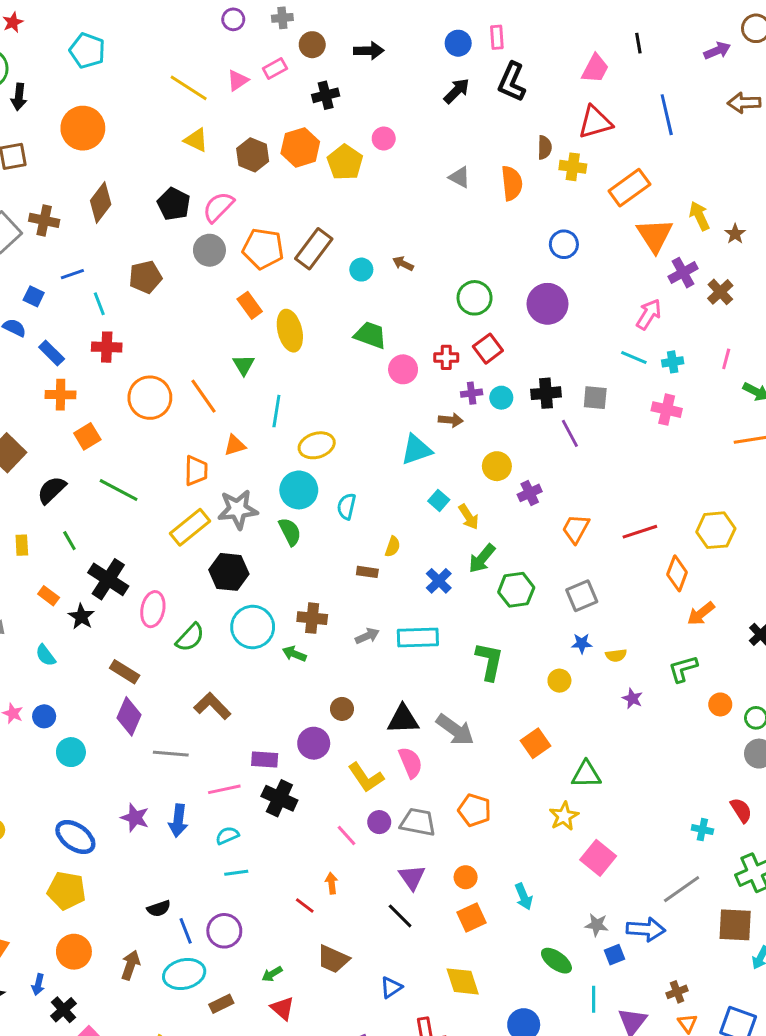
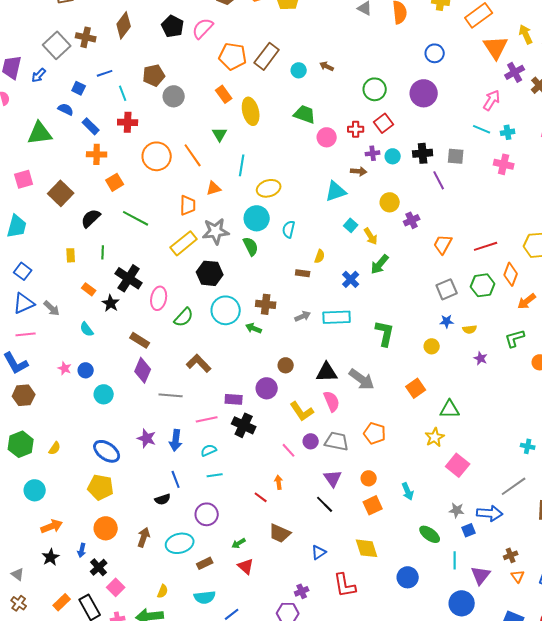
gray circle: (209, 250) -> (174, 96), moved
green line: (69, 541) -> (103, 252), turned 32
green hexagon: (516, 590) -> (483, 285), moved
blue line: (186, 931) -> (176, 479), moved

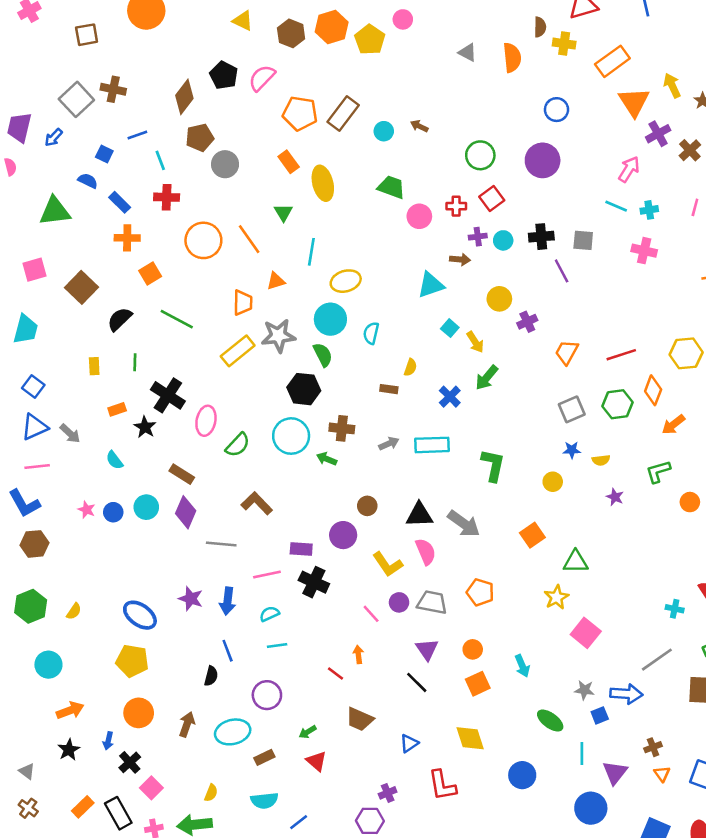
brown diamond: (124, 25) -> (184, 97), moved
black hexagon: (210, 273) -> (304, 389), moved
orange rectangle: (89, 289) -> (117, 409), turned -56
cyan circle: (104, 394) -> (146, 507), moved
black semicircle: (163, 499) -> (211, 676), turned -56

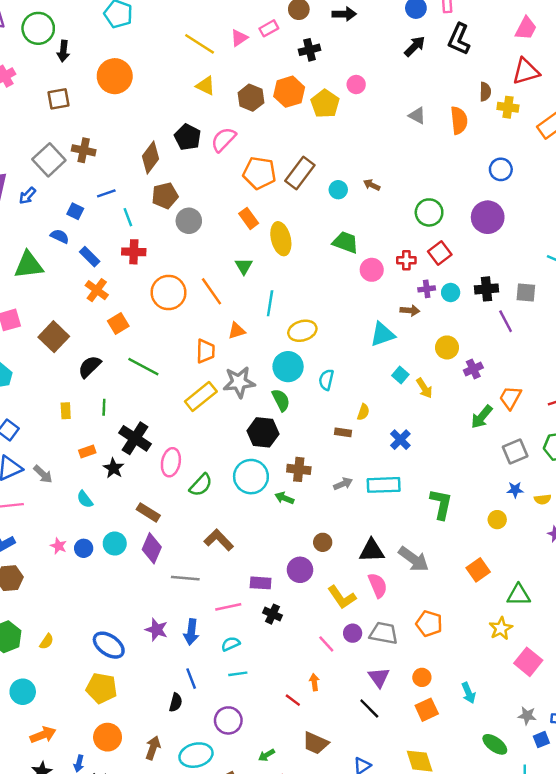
orange cross: (127, 238) -> (97, 290), turned 35
green arrow: (487, 378) -> (482, 417), moved
black cross: (314, 582) -> (272, 614), size x0.7

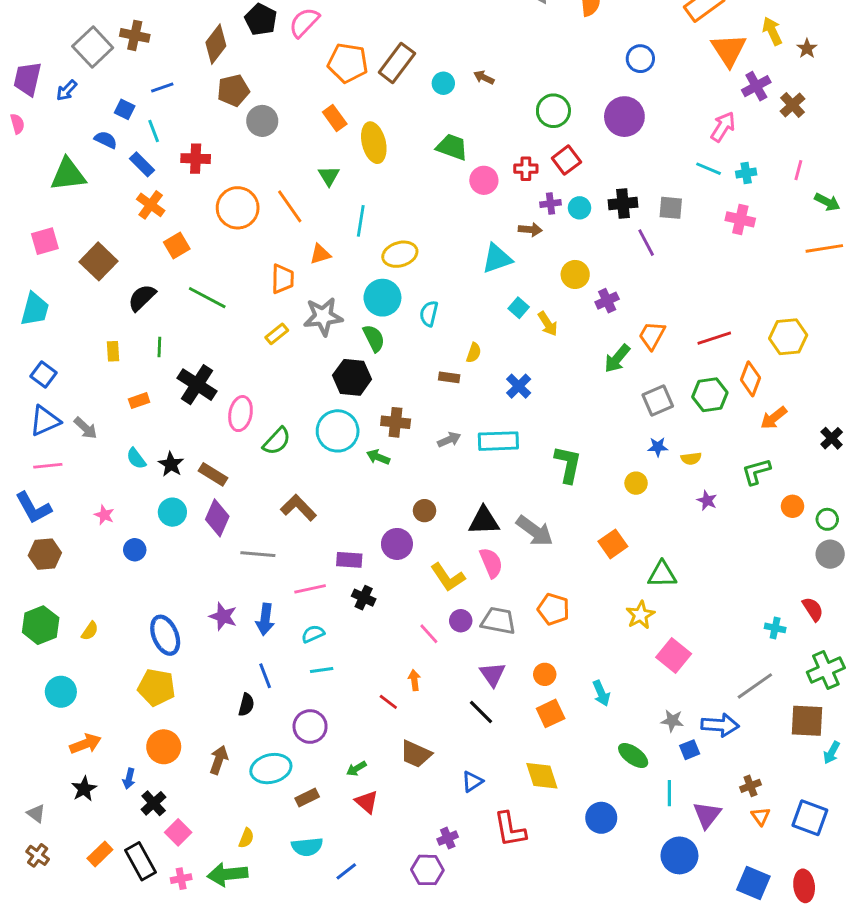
cyan line: (128, 217) -> (154, 131), moved
yellow rectangle: (201, 396) -> (277, 334), size x0.6
black star: (114, 468) -> (171, 464), moved
blue circle: (84, 548) -> (135, 550), moved
blue ellipse: (109, 645) -> (165, 635), turned 32

